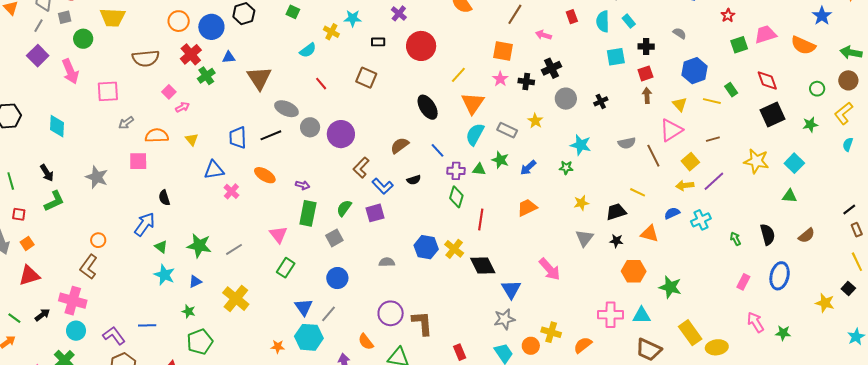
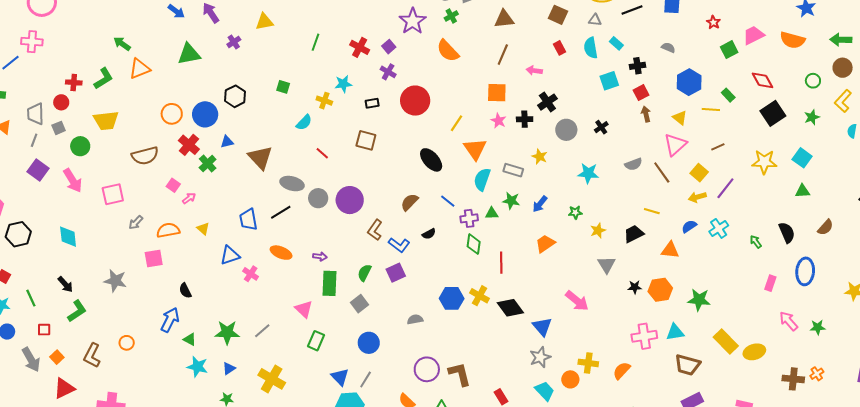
green star: (566, 168) -> (575, 212), moved
black star: (616, 241) -> (635, 287), moved
brown L-shape: (89, 267) -> (92, 355), moved

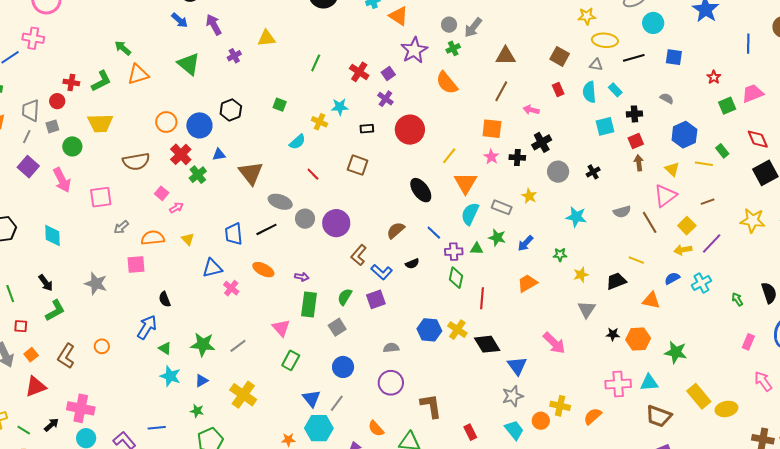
green triangle: (189, 54) -> (189, 64), turned 45
purple circle: (427, 369) -> (391, 383), moved

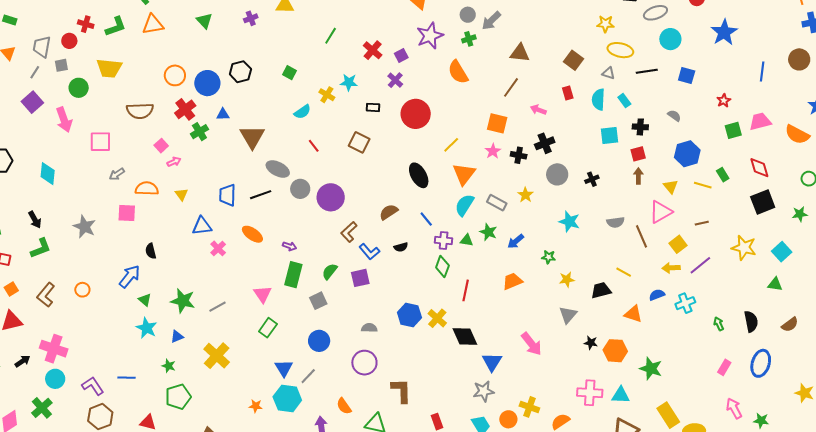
green triangle: (189, 64) -> (204, 21), size x0.7

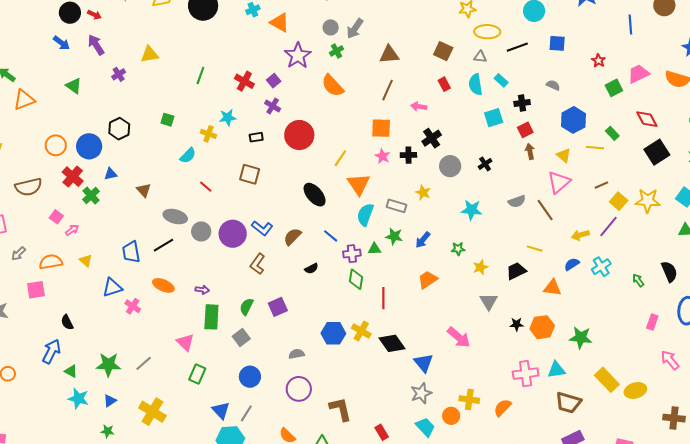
brown triangle: (252, 137) -> (144, 190), size x0.6
yellow square: (678, 244) -> (619, 201), moved
blue L-shape: (369, 252) -> (262, 228), moved

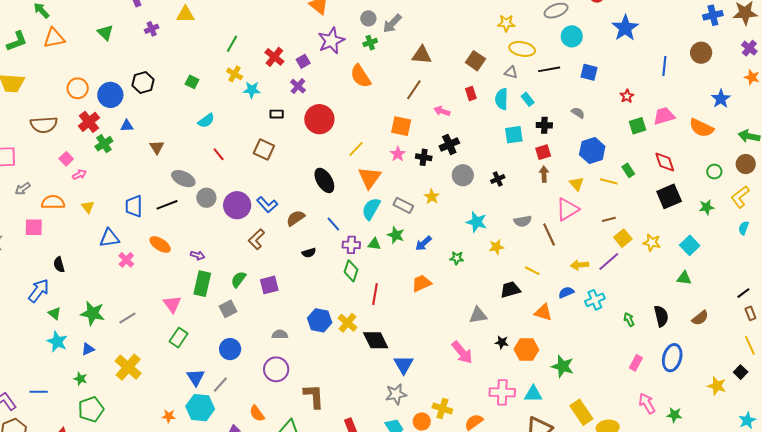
yellow cross: (208, 134) -> (235, 74), moved
yellow star: (648, 201) -> (652, 243), size x0.7
yellow star: (480, 267) -> (496, 247), moved
gray triangle: (489, 301) -> (478, 315), turned 42
pink arrow: (459, 337) -> (462, 352), moved

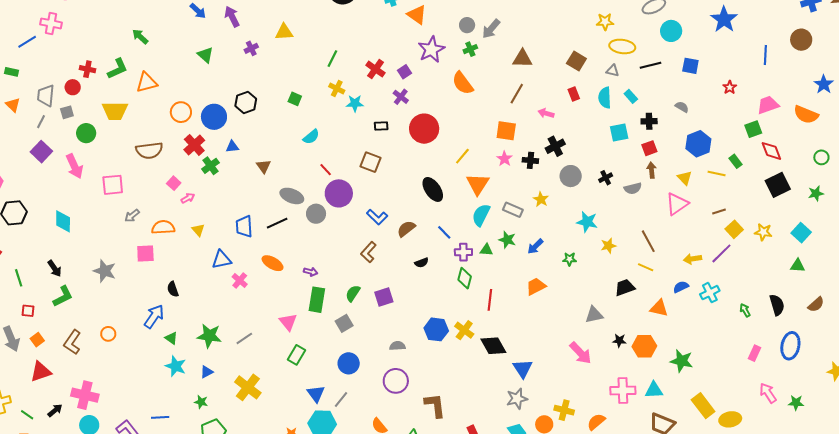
orange triangle: (54, 38) -> (147, 82), moved
green square: (637, 126) -> (753, 129), moved
purple circle: (237, 205) -> (339, 193), moved
gray semicircle: (523, 221) -> (633, 188), moved
brown line: (549, 235) -> (648, 241), moved

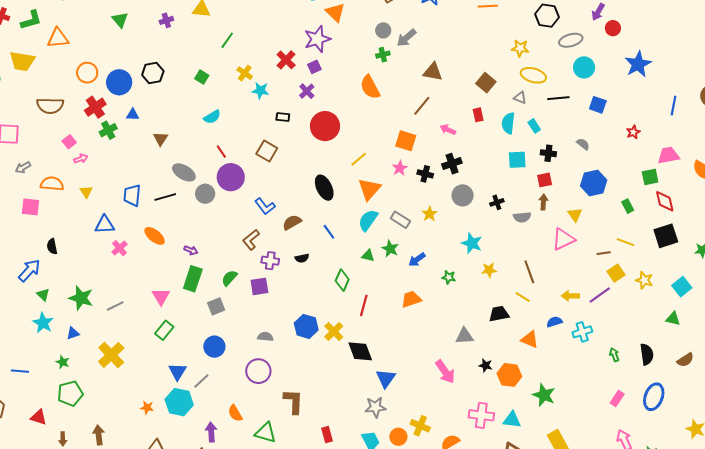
purple star: (431, 49) -> (317, 39), moved
green line: (332, 59) -> (227, 40), moved
yellow line: (717, 174) -> (626, 242), moved
purple cross: (463, 252) -> (270, 261), moved

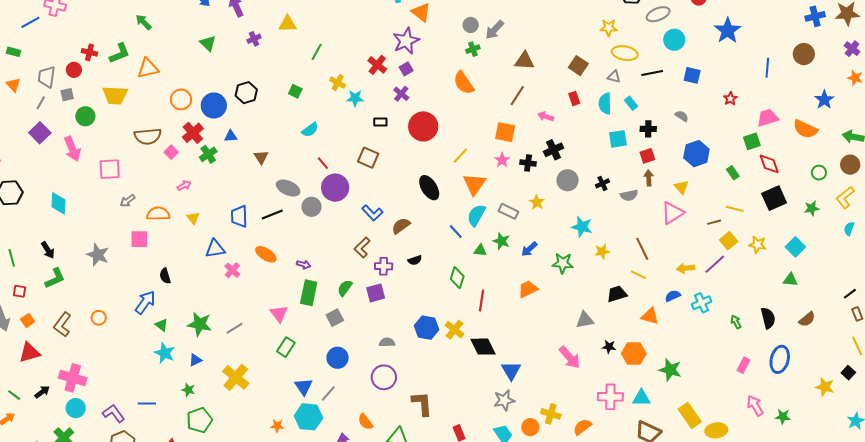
pink square: (69, 142) -> (171, 152), moved
blue line: (329, 232) -> (456, 232), moved
green star: (449, 277) -> (563, 263), size x1.5

